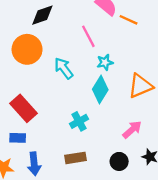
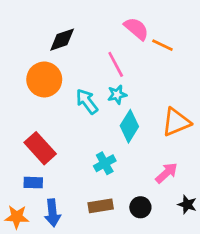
cyan star: (105, 62) -> (117, 95), moved
black circle: (119, 161) -> (140, 207), moved

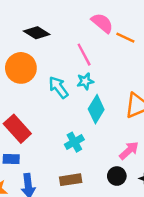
black diamond: (62, 40) -> (37, 33), turned 50
black circle: (140, 207) -> (117, 176), moved

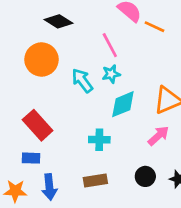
cyan diamond: (96, 109) -> (123, 104), turned 36
cyan cross: (74, 142) -> (99, 140), turned 30
pink arrow: (129, 151) -> (158, 136), moved

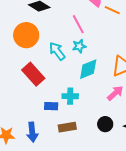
red rectangle: (38, 125) -> (33, 74), moved
blue rectangle: (31, 158) -> (51, 106), moved

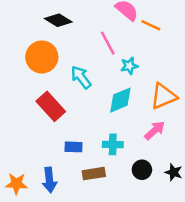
cyan star: (79, 46) -> (129, 66), moved
cyan cross: (70, 96) -> (113, 144), moved

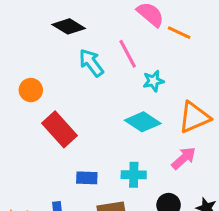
orange circle: (42, 57) -> (31, 90), moved, size x0.6
cyan arrow: (81, 77) -> (91, 63), moved
cyan diamond: (120, 100) -> (143, 122), turned 56

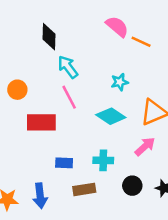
black diamond: (69, 26) -> (49, 37), turned 60
pink line: (128, 54) -> (69, 97), moved
red rectangle: (60, 129) -> (41, 122), turned -48

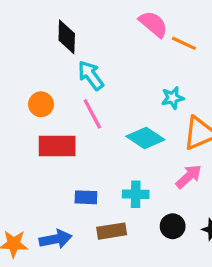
cyan star: (120, 82) -> (173, 98), moved
orange circle: (17, 90) -> (41, 104), moved
blue arrow: (40, 196) -> (55, 239), turned -95

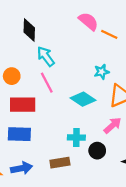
blue rectangle: (86, 197) -> (19, 134), moved, size x1.5
black circle: (173, 226) -> (97, 151), moved

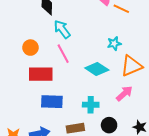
blue rectangle: (19, 134) -> (52, 102), moved
black circle: (97, 151) -> (109, 125), moved

